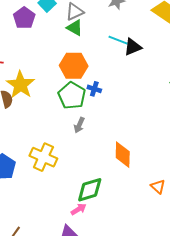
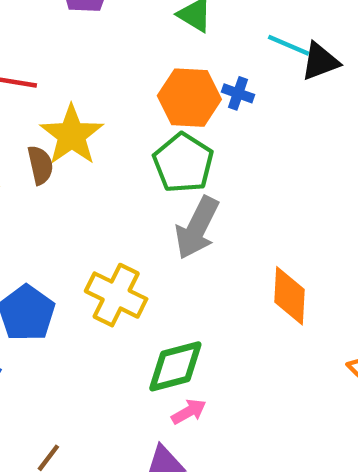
blue cross: (94, 89) -> (238, 93), moved
gray arrow: (79, 125) -> (197, 228), size x1.8
green diamond: (90, 190) -> (175, 366), moved

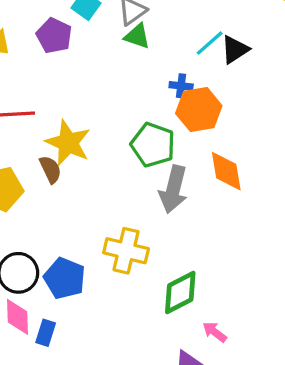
cyan line: (289, 45) -> (210, 43), turned -52
orange hexagon: (189, 98) -> (199, 110), moved
orange diamond: (290, 296) -> (226, 171), moved
pink arrow: (189, 412) -> (215, 332), moved, turned -100

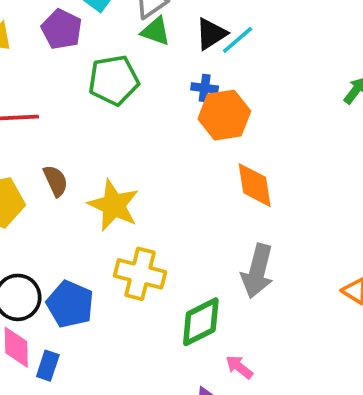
black triangle: (235, 50) -> (211, 34), moved
yellow star: (68, 143) -> (114, 205), moved
green pentagon: (153, 145) -> (114, 80), moved, turned -30
gray arrow: (173, 189) -> (257, 271), moved

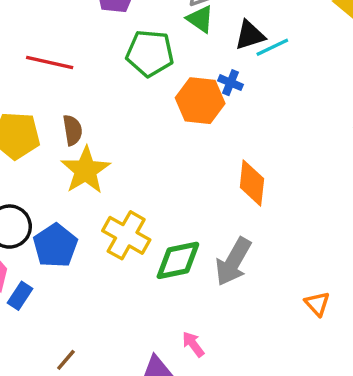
orange hexagon: (224, 115) -> (200, 101), moved
yellow star: (114, 205) -> (86, 170), moved
green diamond: (201, 322) -> (178, 260), moved

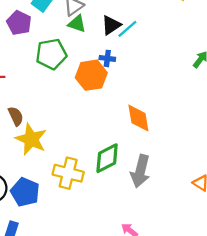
green diamond: (178, 260) -> (107, 158), moved

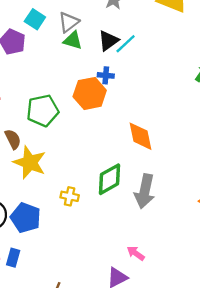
green pentagon: (51, 54) -> (43, 111), moved
yellow cross: (68, 173) -> (70, 196), size x0.6

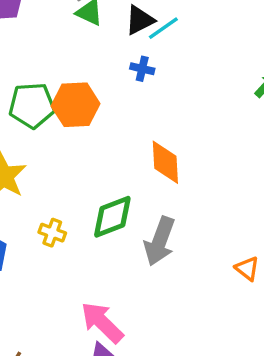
blue cross: (106, 75) -> (142, 69), moved
orange hexagon: (90, 93) -> (76, 105), moved
pink arrow: (136, 253) -> (102, 322), moved, size x1.8

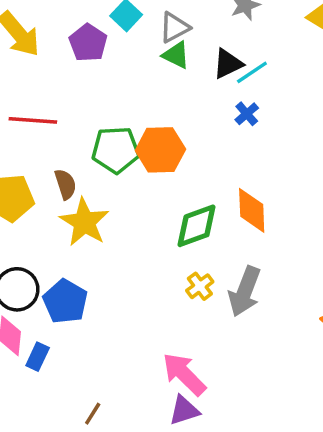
blue cross: (142, 69) -> (247, 114), moved, turned 35
green diamond: (112, 217) -> (196, 226), moved
yellow cross: (52, 233) -> (200, 286), moved, turned 32

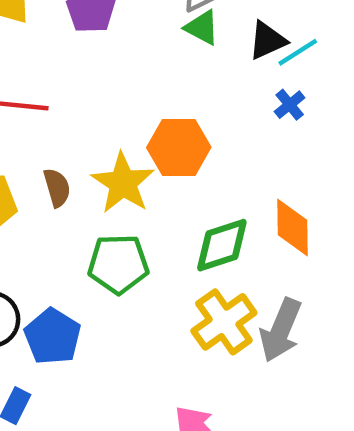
green pentagon: (116, 150) -> (118, 264), moved
yellow star: (84, 222) -> (123, 183), moved
yellow cross: (200, 286) -> (224, 322), size x1.8

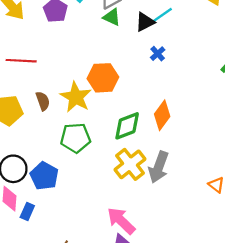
cyan line: (298, 52) -> (162, 15), moved
orange diamond: (293, 227) -> (162, 115), turned 40

